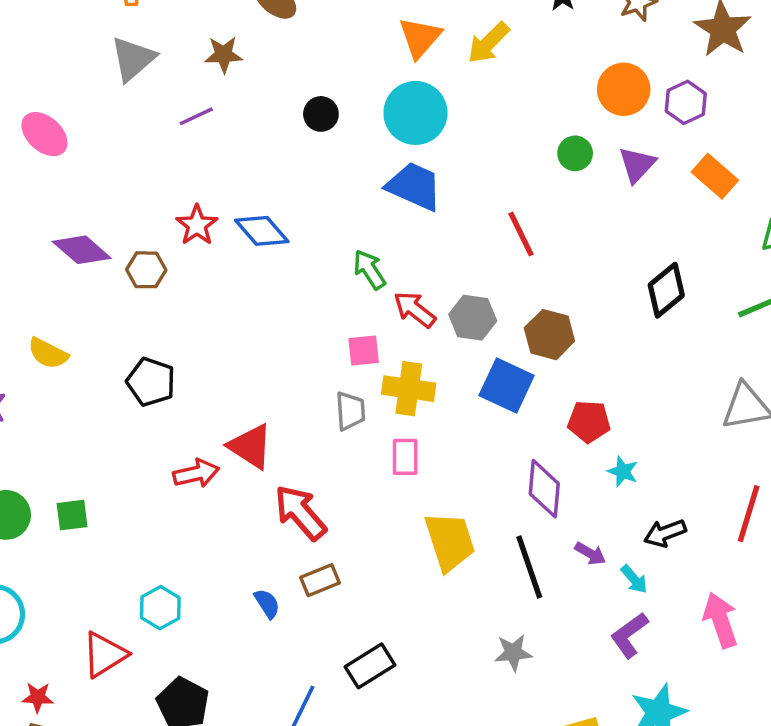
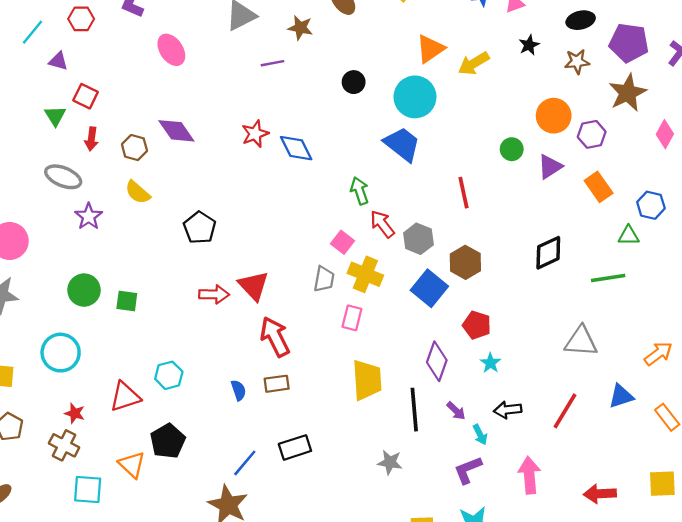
brown hexagon: (146, 270) -> (134, 148), moved
pink square: (364, 351) -> (343, 242), turned 30

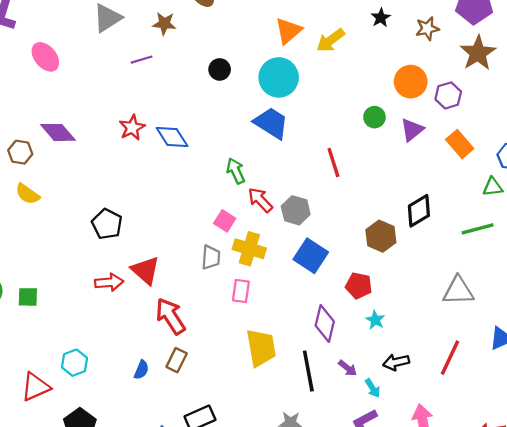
black pentagon: (200, 228) -> (107, 224), moved
brown hexagon: (465, 262) -> (381, 236), moved
brown rectangle: (277, 384) -> (177, 360), turned -50
blue semicircle: (239, 390) -> (141, 370), turned 48

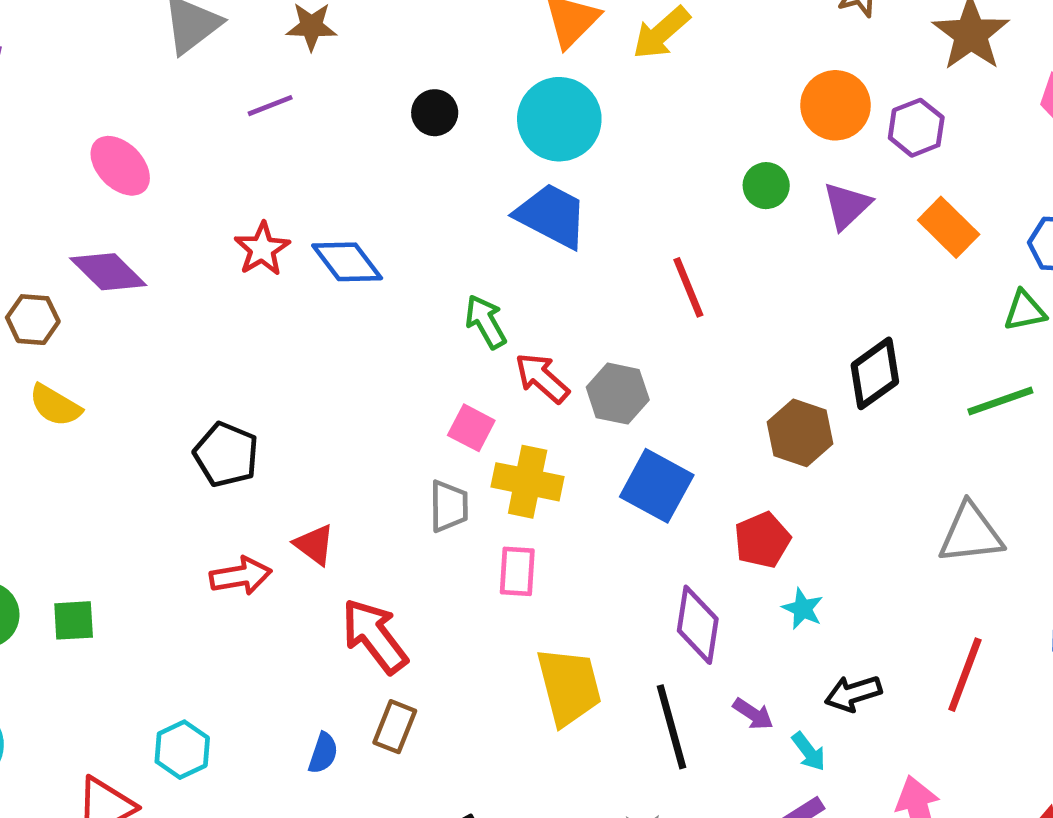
pink ellipse: (45, 57) -> (120, 166), moved
red triangle: (145, 270) -> (314, 545), size x0.7
red pentagon: (359, 286) -> (762, 540), turned -30

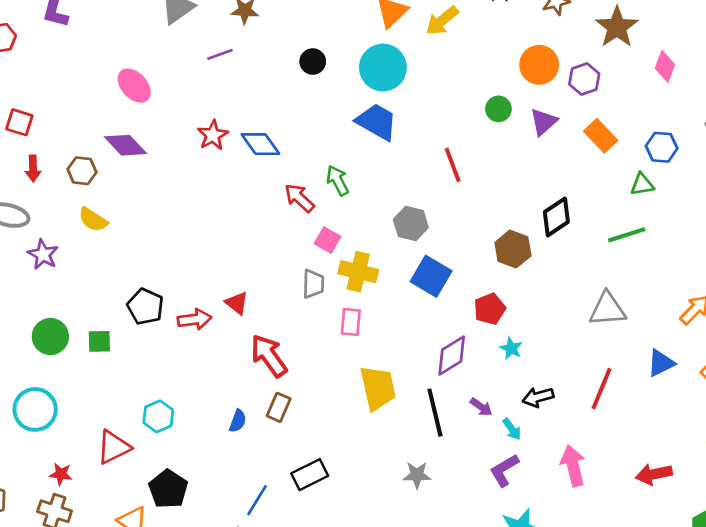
red arrow: (542, 378) -> (299, 198), moved
black pentagon: (226, 455) -> (145, 307), moved
purple diamond: (698, 625) -> (452, 356), turned 48

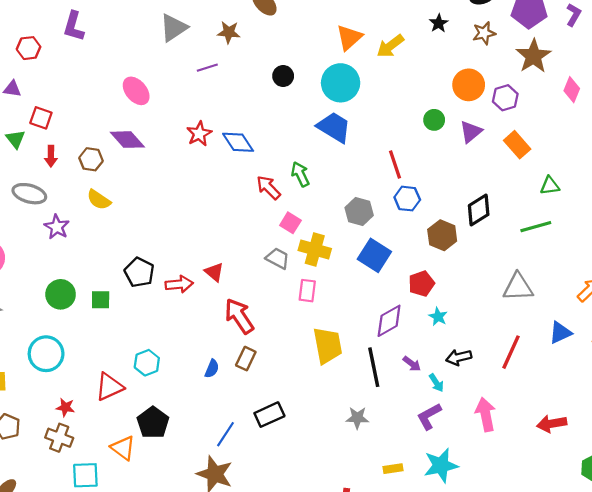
blue hexagon: (662, 147) -> (407, 199), moved
gray trapezoid: (313, 284) -> (278, 258), turned -65

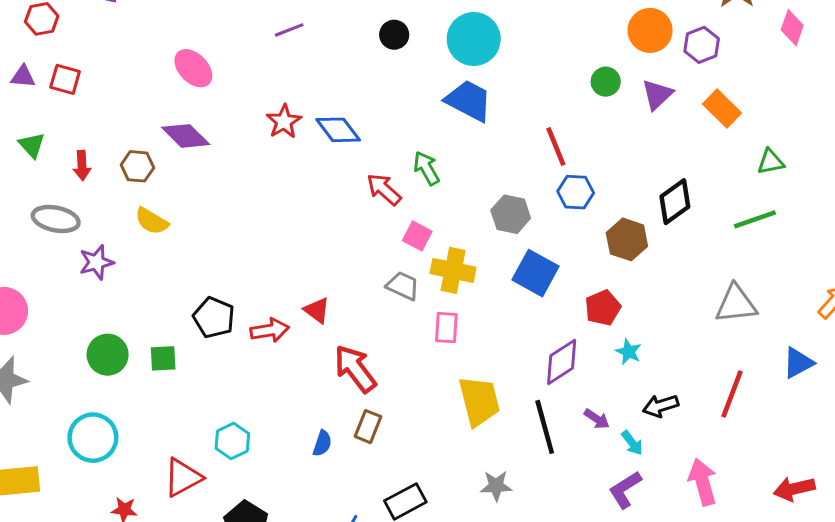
red square: (41, 118) -> (65, 79), moved
purple star: (57, 227) -> (96, 262), turned 30
gray star: (357, 418) -> (496, 486), moved

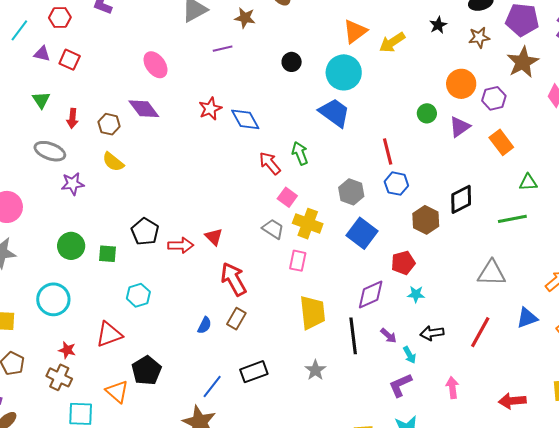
cyan star: (629, 352) -> (416, 294), turned -30
cyan hexagon: (232, 441) -> (138, 295), moved
pink arrow: (703, 482) -> (452, 388), size x0.7
gray star: (496, 486) -> (315, 370), turned 30

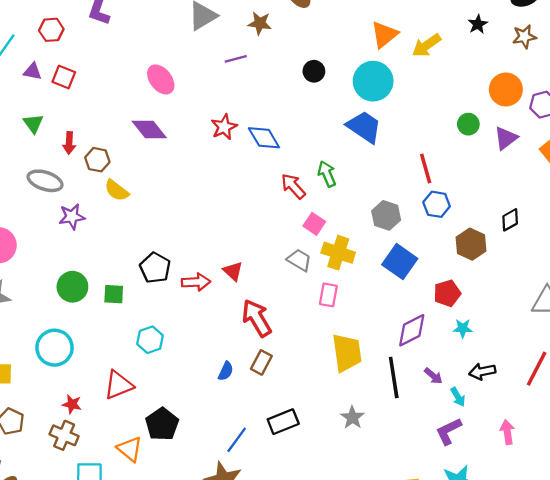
brown hexagon: (109, 124) -> (97, 160), moved
black diamond: (461, 199) -> (510, 220), size x0.7

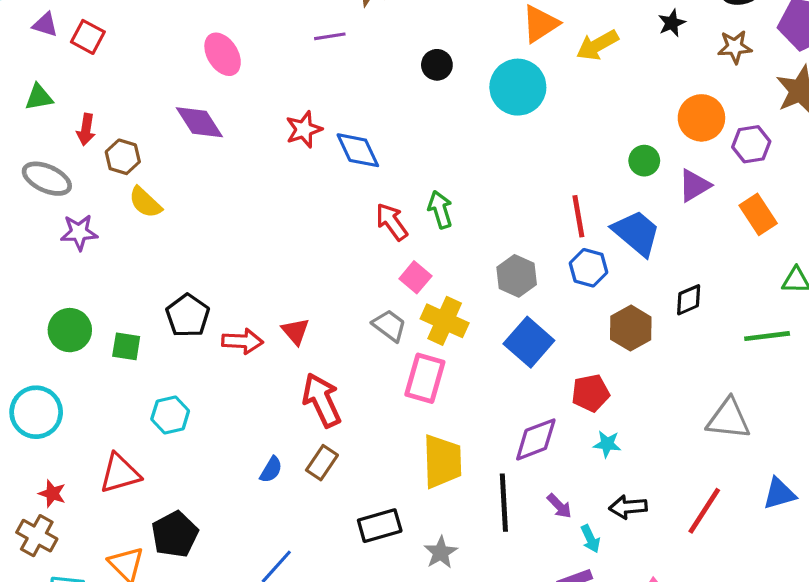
green triangle: (33, 123) -> (39, 97), turned 50
blue trapezoid: (364, 127) -> (636, 233), moved
pink rectangle: (328, 295) -> (425, 378), size x1.4
black rectangle: (283, 422) -> (380, 526), moved

